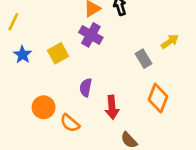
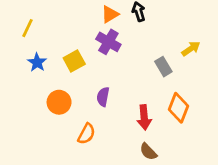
orange circle: (44, 107) -> (59, 102), moved
red arrow: (112, 107) -> (144, 117), moved
orange semicircle: (70, 123) -> (86, 134), turned -102

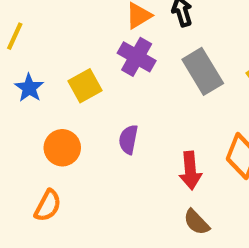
gray rectangle: (163, 67) -> (203, 71), moved, size x1.5
orange semicircle: (86, 134) -> (48, 206), moved

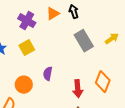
purple cross: (137, 57) -> (27, 21), moved
orange circle: (62, 148) -> (24, 85), moved

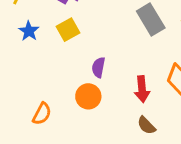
orange circle: (24, 85) -> (88, 96), moved

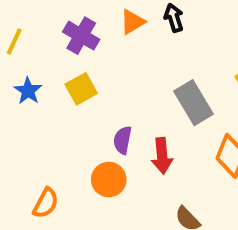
gray rectangle: (151, 19) -> (194, 103), moved
red arrow: (142, 89) -> (162, 156), moved

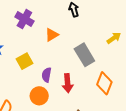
orange triangle: (132, 22) -> (52, 35), moved
yellow square: (81, 89) -> (24, 61), moved

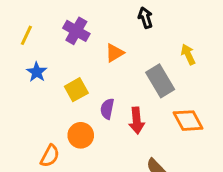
yellow arrow: (114, 38) -> (188, 54), moved, turned -80
orange diamond: (104, 83) -> (188, 121), turned -50
orange circle: (39, 96) -> (81, 135), moved

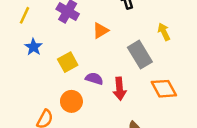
purple semicircle: (107, 109) -> (94, 79), turned 96

